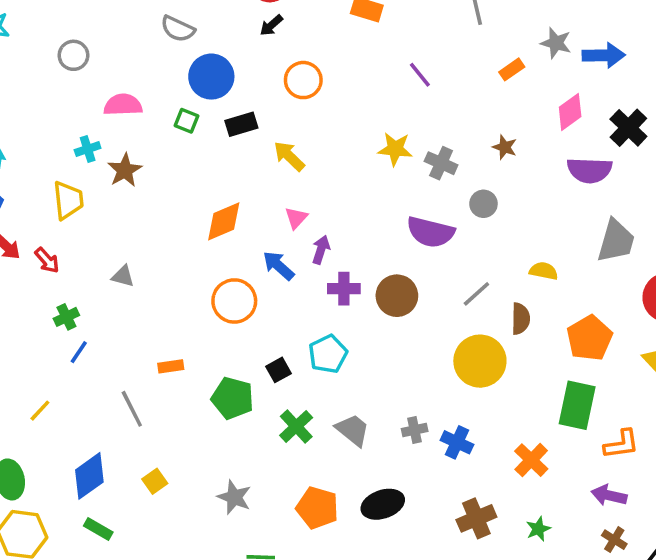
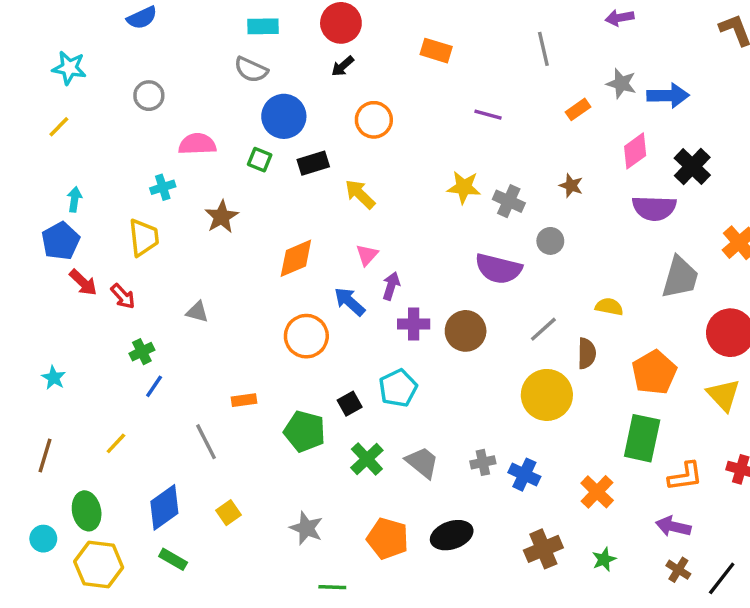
purple line: (420, 75) -> (488, 115), turned -36
brown star: (125, 170) -> (222, 217), moved

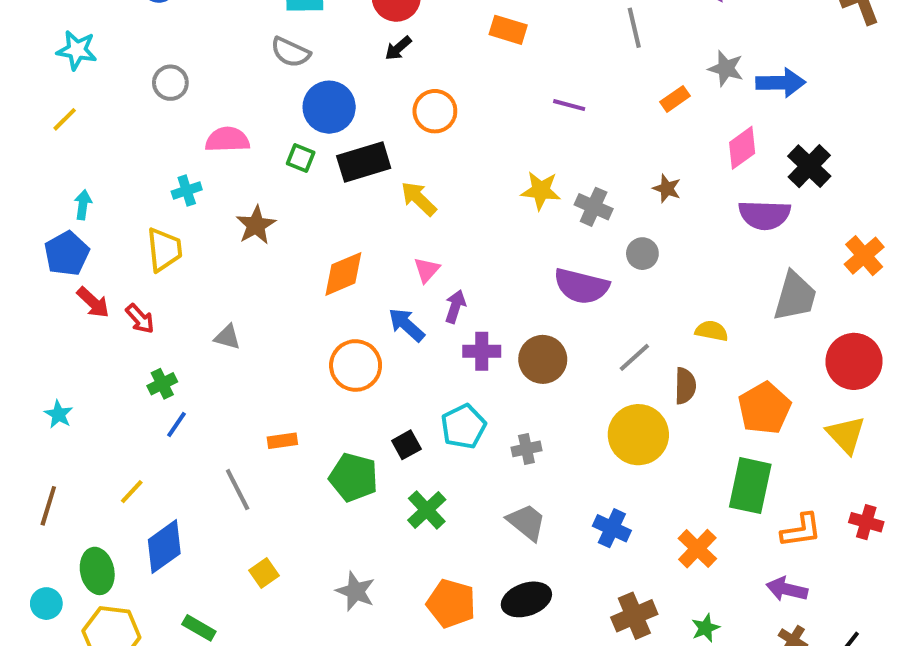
black rectangle: (313, 163) -> (364, 162), size x1.4
gray trapezoid: (422, 462) -> (526, 522), moved
gray cross: (483, 462) -> (526, 449), moved
blue diamond: (164, 507) -> (164, 547), moved

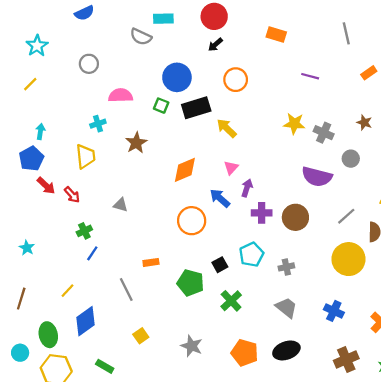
cyan star: (77, 50) -> (37, 46), turned 30
gray semicircle: (290, 52) -> (141, 37), moved

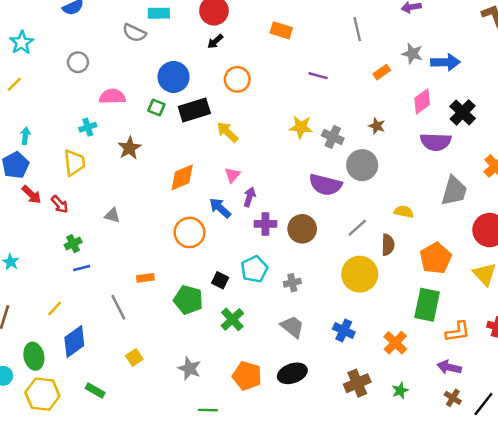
gray circle: (351, 159) -> (362, 165), size x1.6
blue line: (92, 253) -> (82, 268), turned 42
black square: (220, 265) -> (220, 280), turned -35

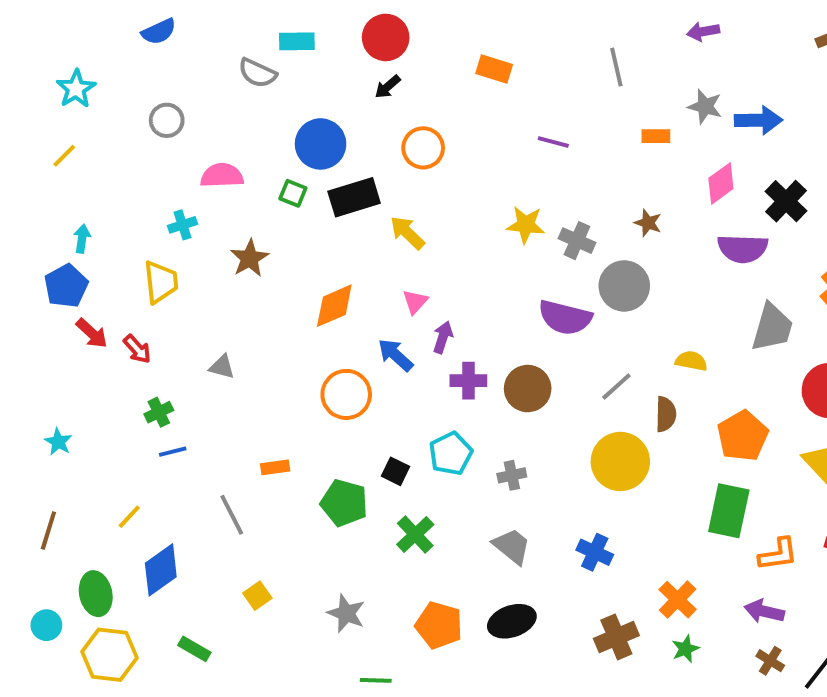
orange rectangle: (382, 72) -> (656, 136), turned 35
orange cross: (395, 343) -> (678, 600), moved

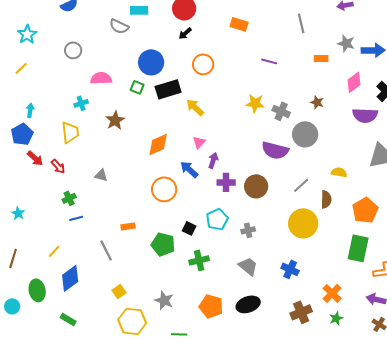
green cross: (415, 534) -> (199, 260), turned 30
green rectangle: (194, 649) -> (68, 319), moved
yellow hexagon: (110, 655) -> (132, 321), moved

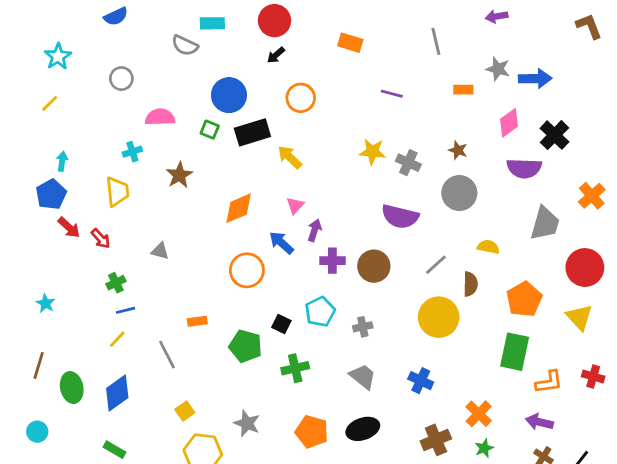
gray circle: (305, 134) -> (459, 193), moved
yellow line: (54, 251) -> (117, 339), moved
green ellipse: (37, 290) -> (72, 388), moved

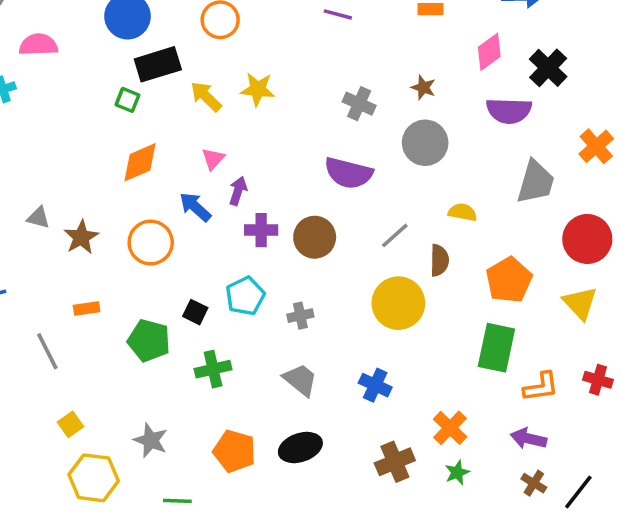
green square: (210, 130) -> (128, 100), moved
yellow star: (372, 152) -> (258, 89), moved
brown star: (179, 175) -> (81, 237), moved

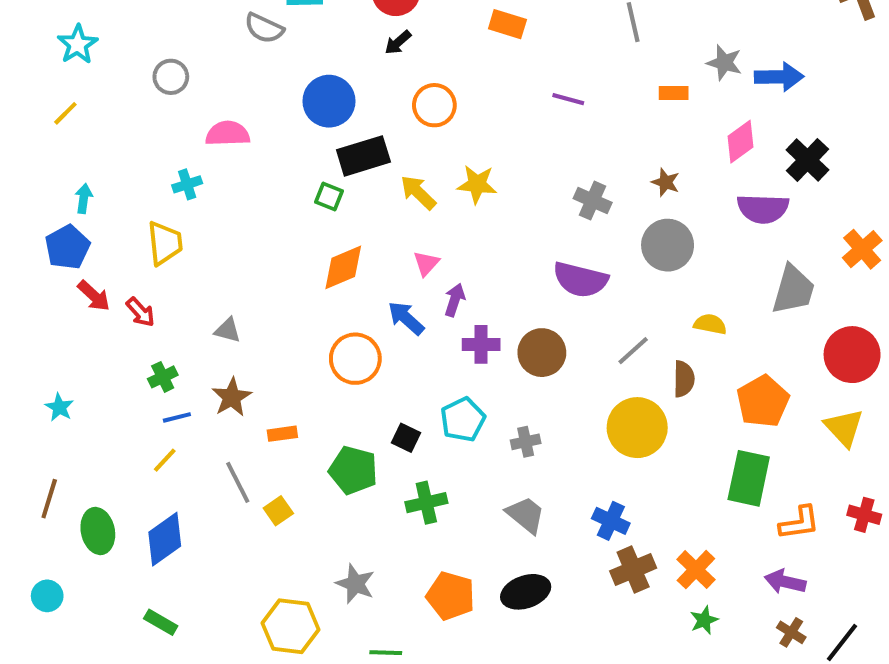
brown star: (81, 237) -> (232, 397), moved
yellow square: (70, 424) -> (278, 511), moved
brown cross: (395, 462) -> (633, 570), moved

